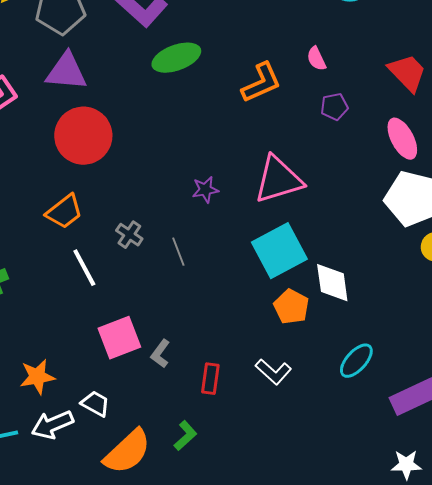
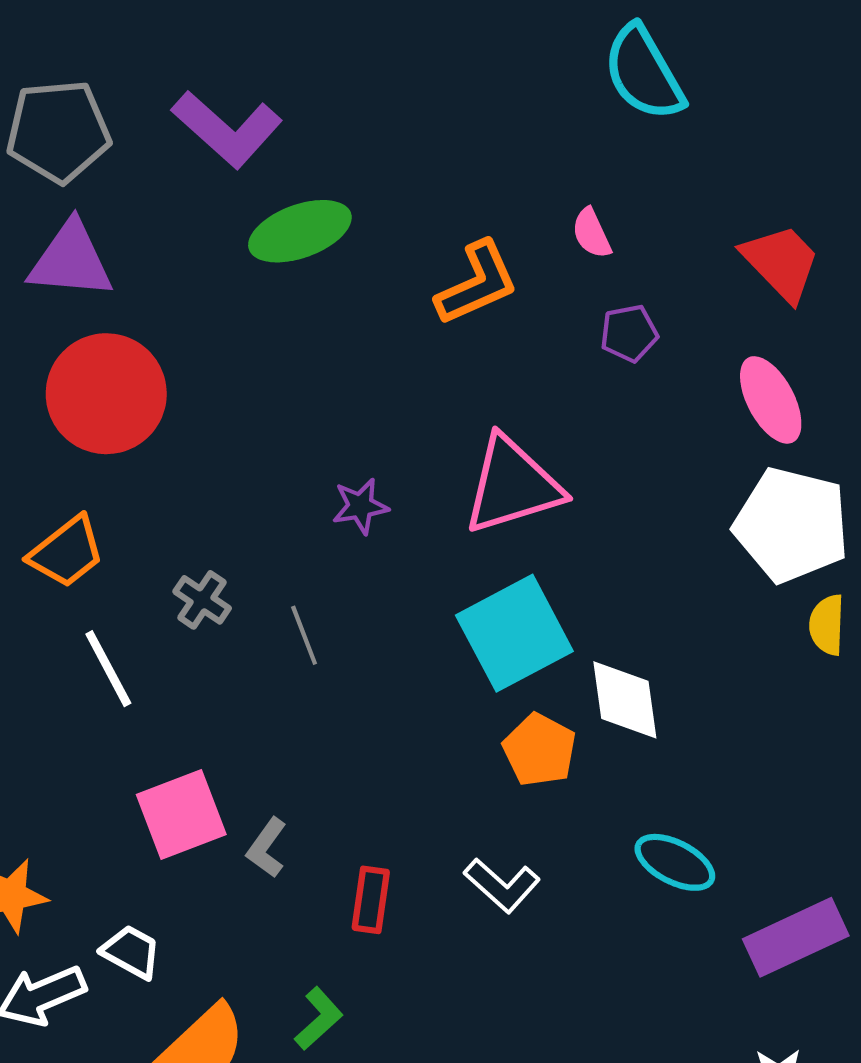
cyan ellipse: (356, 361) -> (675, 862), turned 75

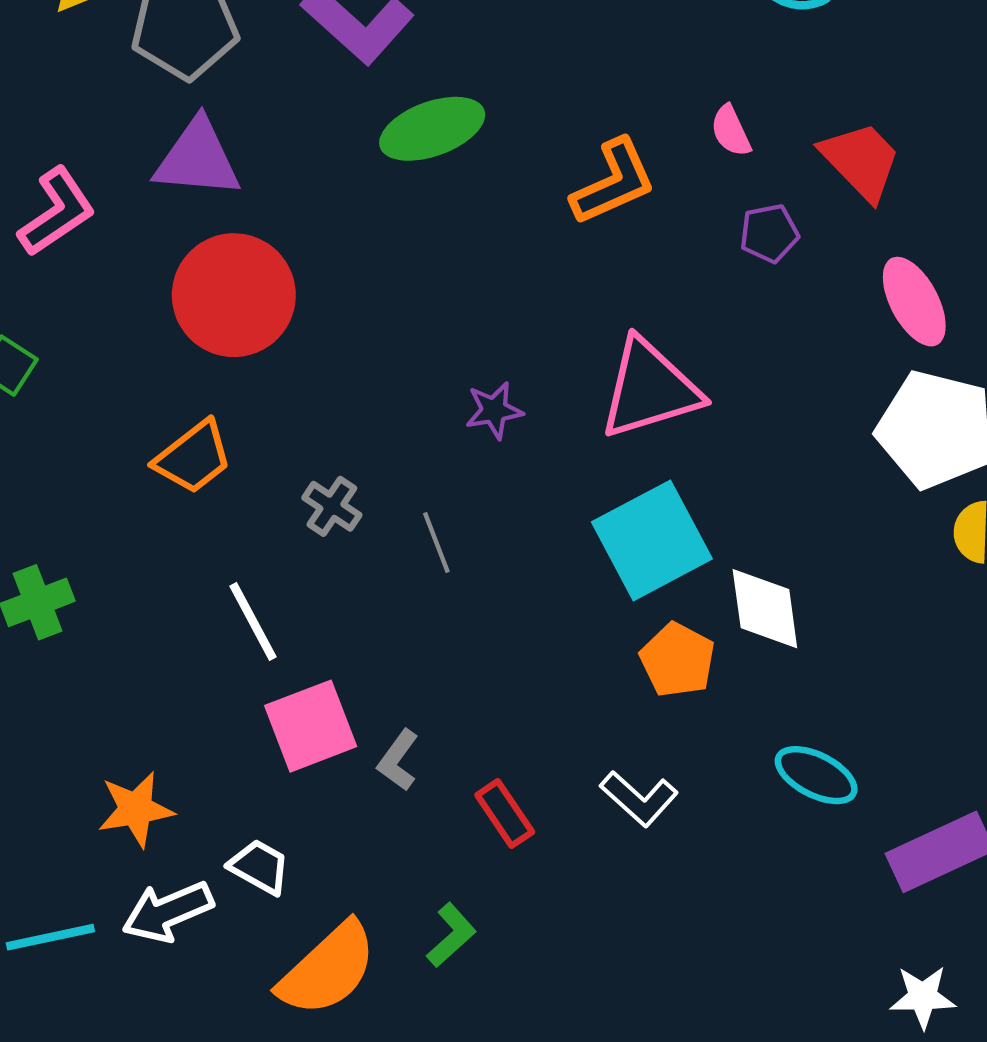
red trapezoid: (781, 262) -> (861, 161), moved
white line: (108, 669) -> (253, 622), moved
red rectangle: (371, 900) -> (505, 813), turned -42

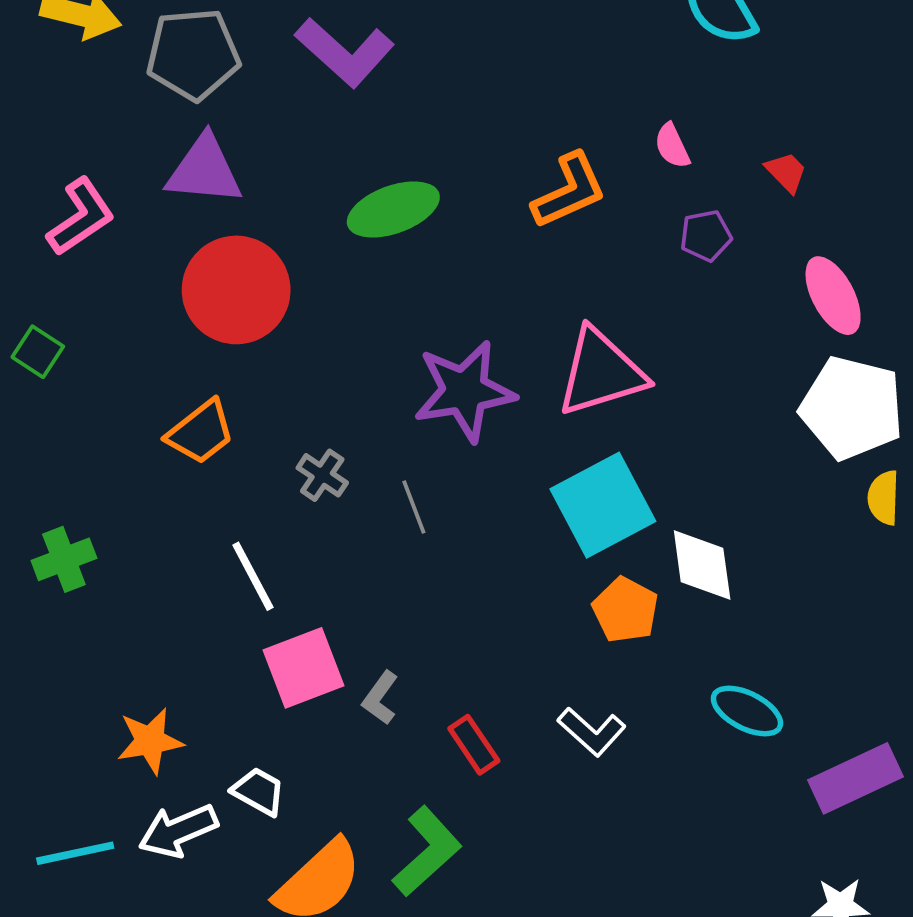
green ellipse: (432, 129) -> (393, 209), moved
red trapezoid: (861, 161) -> (786, 172), size x0.6
purple star: (494, 410) -> (464, 391), size x2.0
green L-shape: (451, 935) -> (427, 851), size x1.6

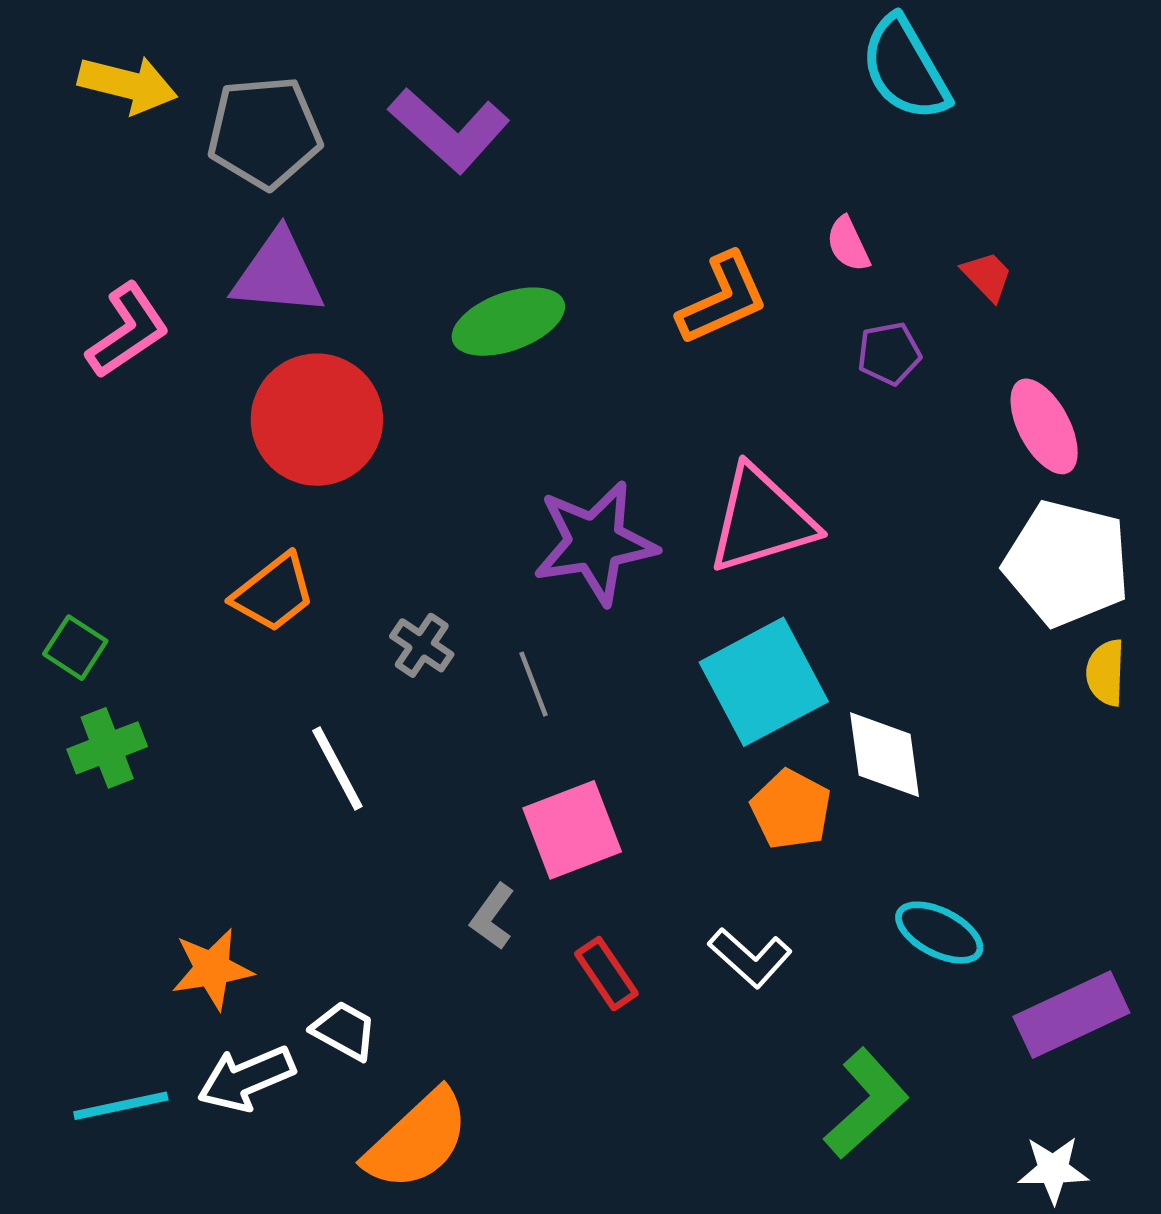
green square: (38, 352) -> (75, 648), moved
pink square: (303, 668) -> (572, 830), moved
green L-shape: (427, 851) -> (866, 1104), moved

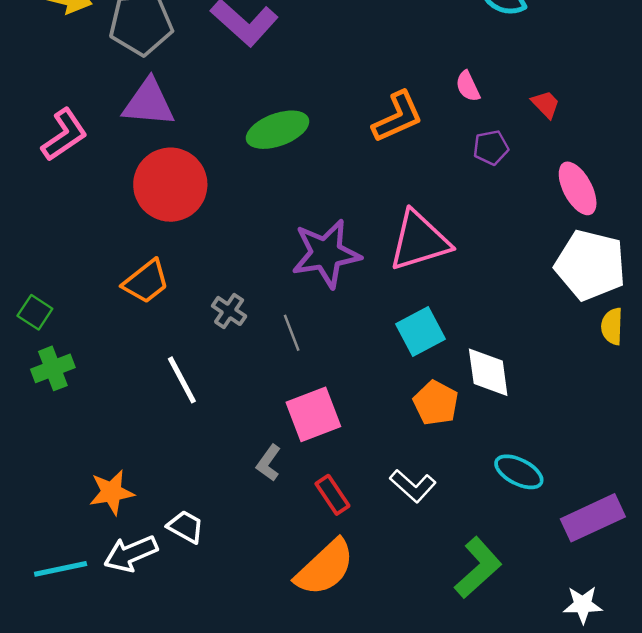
cyan square: (764, 682) -> (421, 331), size x0.7
orange semicircle: (417, 1140) -> (325, 568), moved

